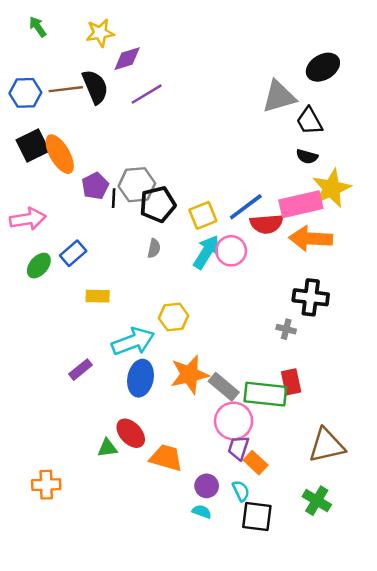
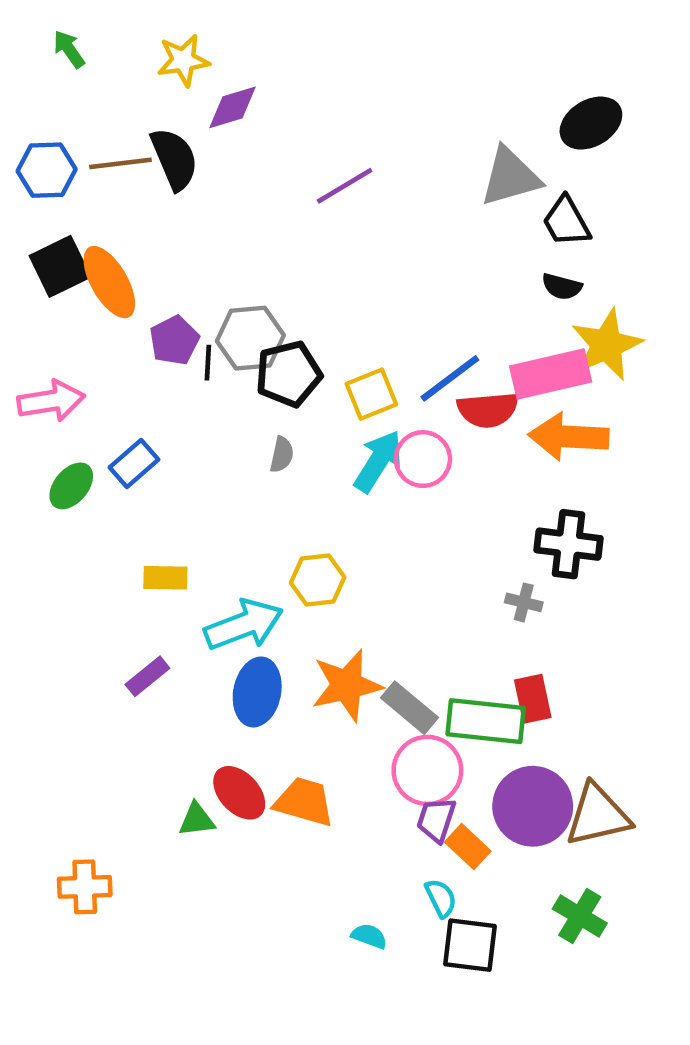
purple line: (147, 94) -> (345, 186), moved
yellow rectangle: (98, 296) -> (165, 578), moved
orange trapezoid: (166, 458) -> (304, 802), moved
purple circle: (207, 486) -> (533, 806), moved, size x1.8

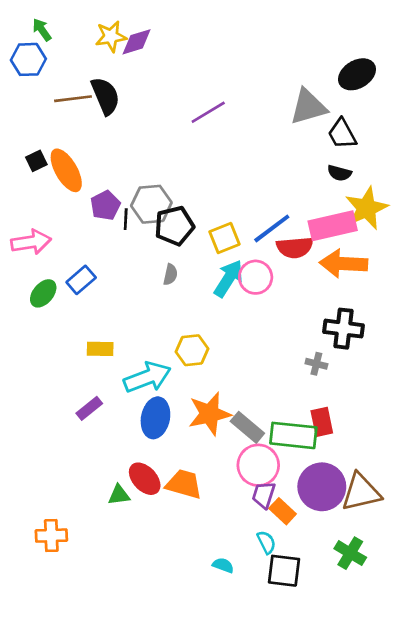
purple diamond: (233, 107) -> (137, 42), moved
blue hexagon: (47, 170) -> (28, 59), moved
black square: (60, 266) -> (36, 161), size x0.6

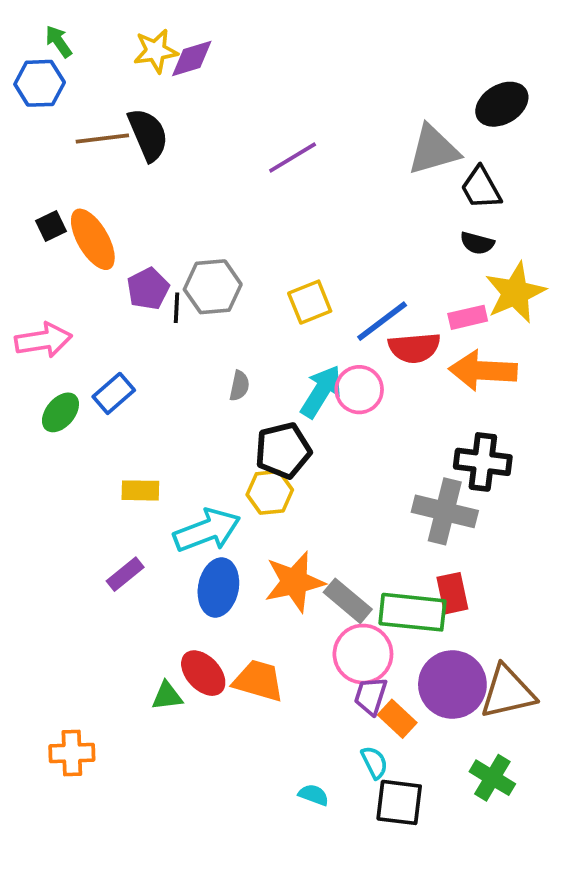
black pentagon: (174, 226) -> (283, 450), moved
pink rectangle: (333, 226) -> (468, 317), size x0.6
yellow square: (224, 238) -> (310, 302), moved
gray cross: (316, 364) -> (445, 511), size x2.0

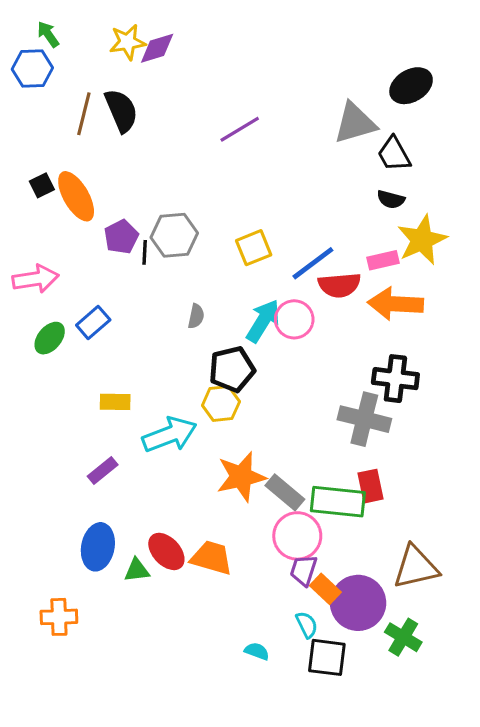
brown line: (102, 138) -> (84, 114), turned -69
blue ellipse: (218, 587) -> (98, 547), moved
purple circle: (452, 685) -> (358, 603), moved

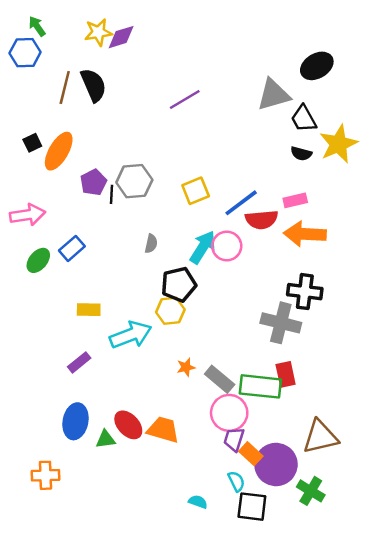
orange ellipse: (76, 196) -> (59, 151), turned 60
yellow star: (422, 240) -> (338, 144), moved
orange star: (241, 477) -> (186, 367), size x0.5

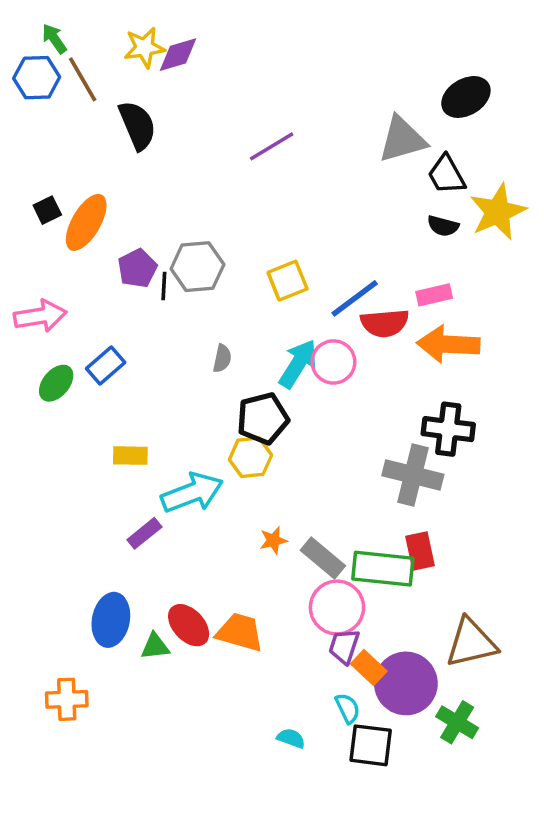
brown line: (65, 88) -> (83, 79), moved, turned -44
purple rectangle: (79, 362) -> (144, 533), moved

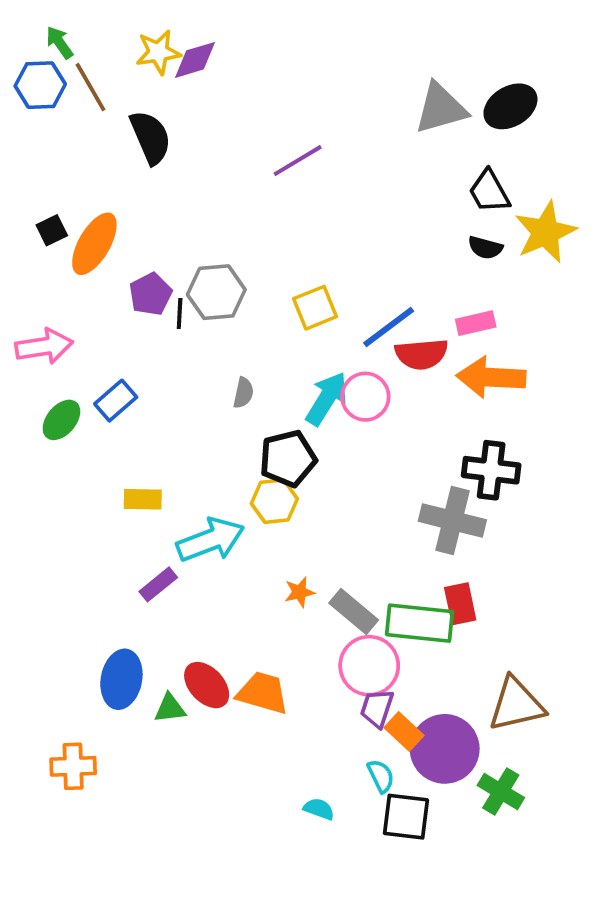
gray triangle: (402, 139) -> (441, 108), moved

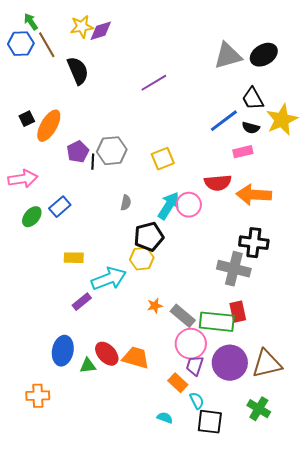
pink rectangle: (476, 323) -> (243, 152), moved
blue line: (389, 327) -> (224, 121), moved
orange rectangle: (404, 731) -> (178, 383), moved
purple circle: (445, 749) -> (230, 363), moved

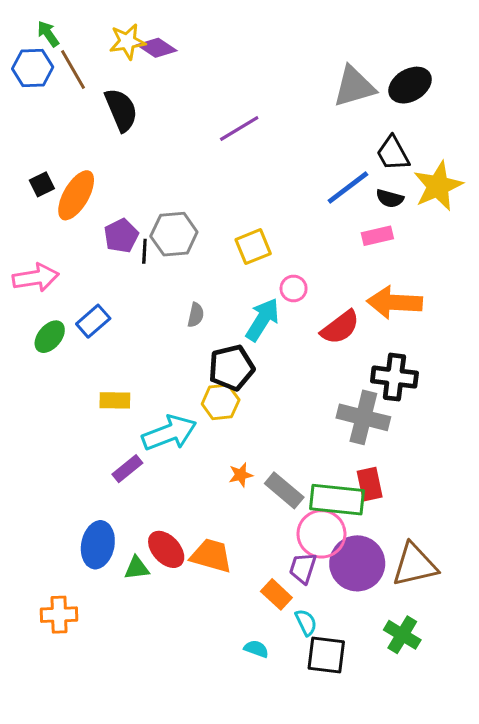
purple diamond: (101, 31) -> (157, 48), turned 50
red semicircle: (218, 183) -> (340, 327), moved, turned -32
pink circle: (189, 205) -> (294, 288), moved, size x0.7
pink circle: (191, 344) -> (321, 534), moved

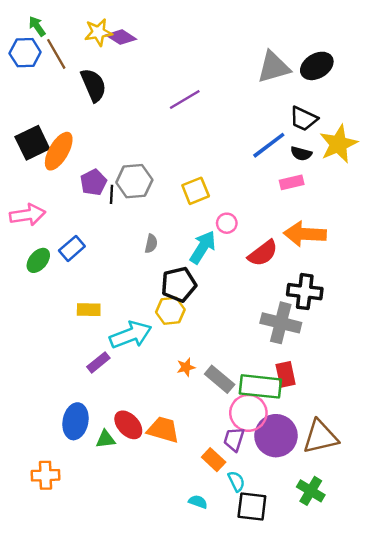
black trapezoid: (393, 153) -> (304, 119), turned -36
black square: (42, 184) -> (32, 143), size x1.8

